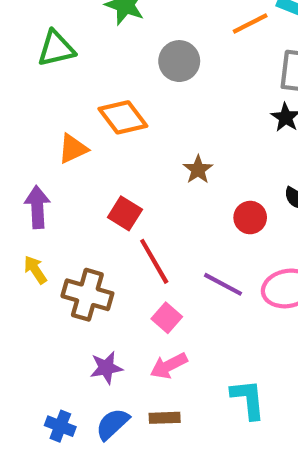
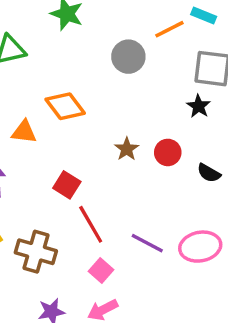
gray circle: (179, 61) -> (128, 57), moved
orange triangle: (73, 149) -> (24, 132), turned 32
red circle: (250, 218) -> (168, 152), moved

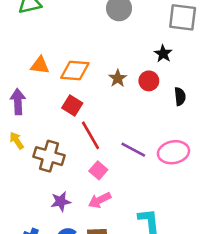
orange diamond: (65, 106) -> (75, 71), moved, turned -48
black star: (199, 106) -> (163, 54), moved
black semicircle: (209, 173) -> (180, 96), turned -126

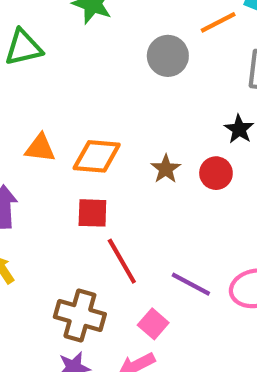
red square: (72, 106) -> (92, 213), turned -30
brown cross: (49, 156) -> (80, 315), moved
pink square: (98, 170) -> (153, 324), moved

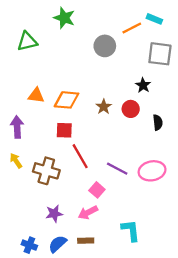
brown cross: (80, 315) -> (46, 171), moved

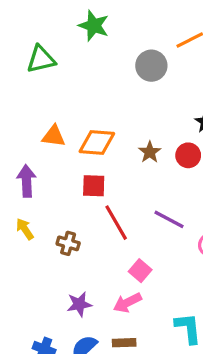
purple line: (117, 169) -> (169, 219), moved
brown cross: (46, 171) -> (68, 243), size x0.6

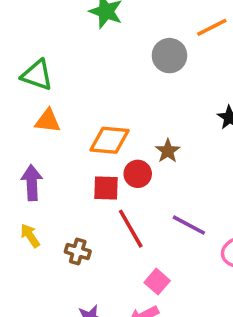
green triangle: (41, 59) -> (37, 75), moved, turned 32
orange triangle: (54, 136) -> (48, 121), moved
red circle: (188, 155) -> (138, 174), moved

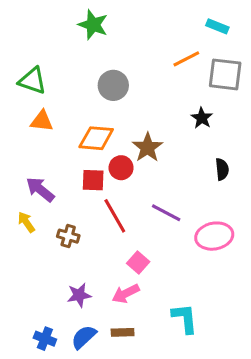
orange line: (212, 27) -> (186, 59), moved
gray circle: (169, 56) -> (113, 85), moved
brown star: (168, 151) -> (147, 147), size x1.4
purple arrow: (32, 183) -> (40, 189), moved, turned -48

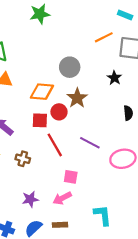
green star: (93, 25) -> (40, 14), turned -30
gray circle: (113, 85) -> (70, 67), moved
pink square: (138, 262) -> (71, 177), turned -32

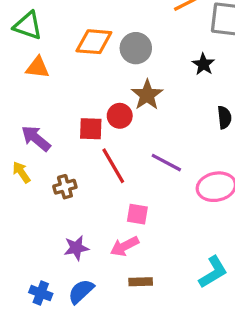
orange diamond: (42, 92) -> (94, 42), moved
brown cross: (23, 159) -> (65, 187), turned -32
cyan L-shape: (103, 215) -> (213, 272), moved, turned 65
brown rectangle: (60, 225) -> (141, 282), moved

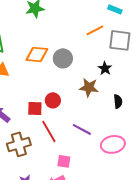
brown star: (147, 95) -> (89, 87), moved, turned -30
brown cross: (65, 187) -> (19, 144), size x1.6

